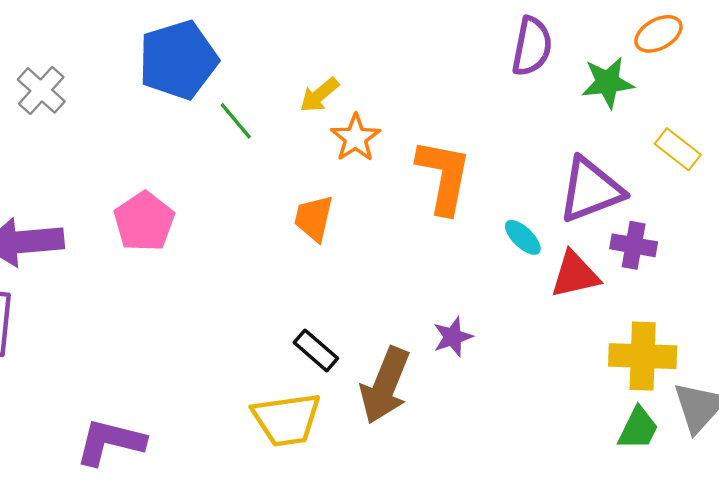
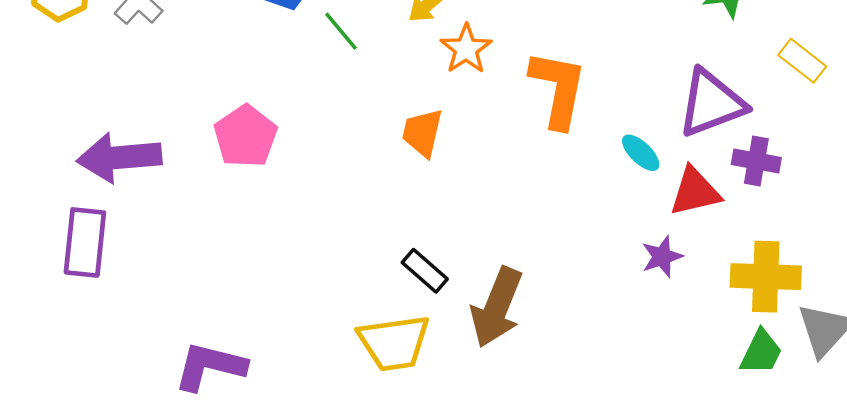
purple star: (453, 337) -> (662, 257), moved

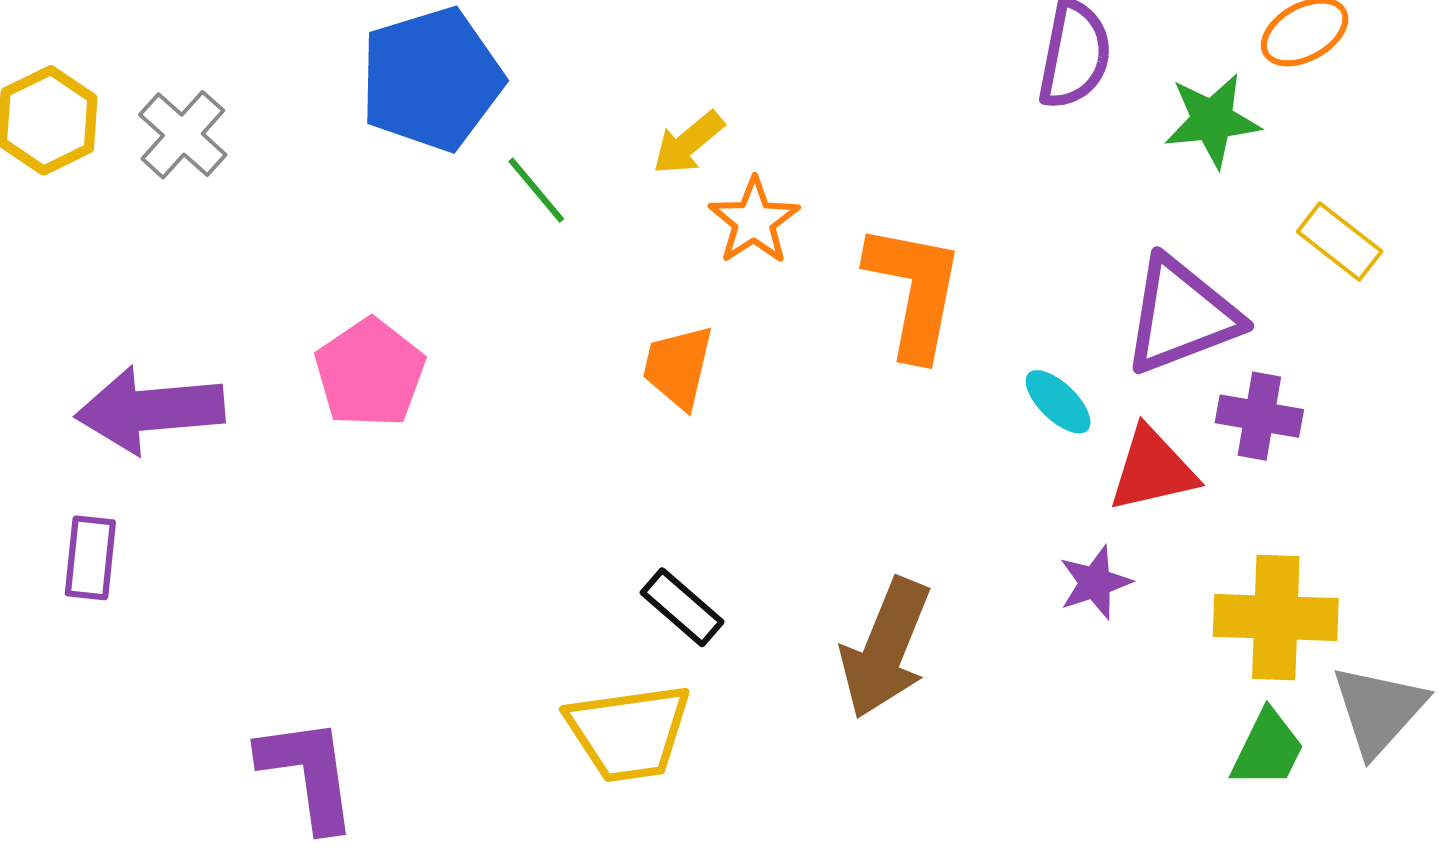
purple rectangle: (85, 242) -> (90, 558), size x0.7
brown arrow: (497, 307) -> (885, 648), moved
purple L-shape: (210, 366) -> (308, 774), turned 68

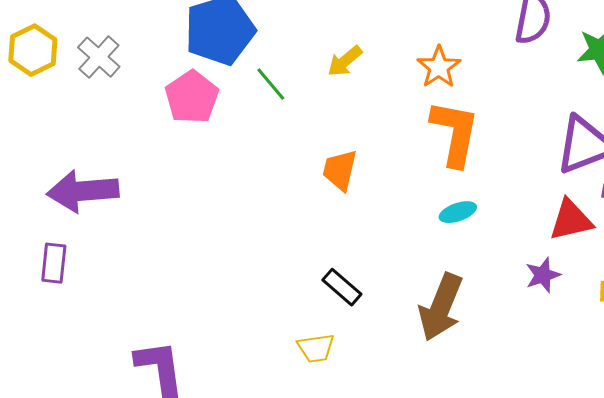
orange star: (754, 221) -> (439, 67), moved
pink pentagon: (370, 373) -> (192, 97), moved
cyan ellipse: (1058, 402) -> (458, 212), moved, turned -63
yellow trapezoid: (629, 733) -> (316, 348), size x0.6

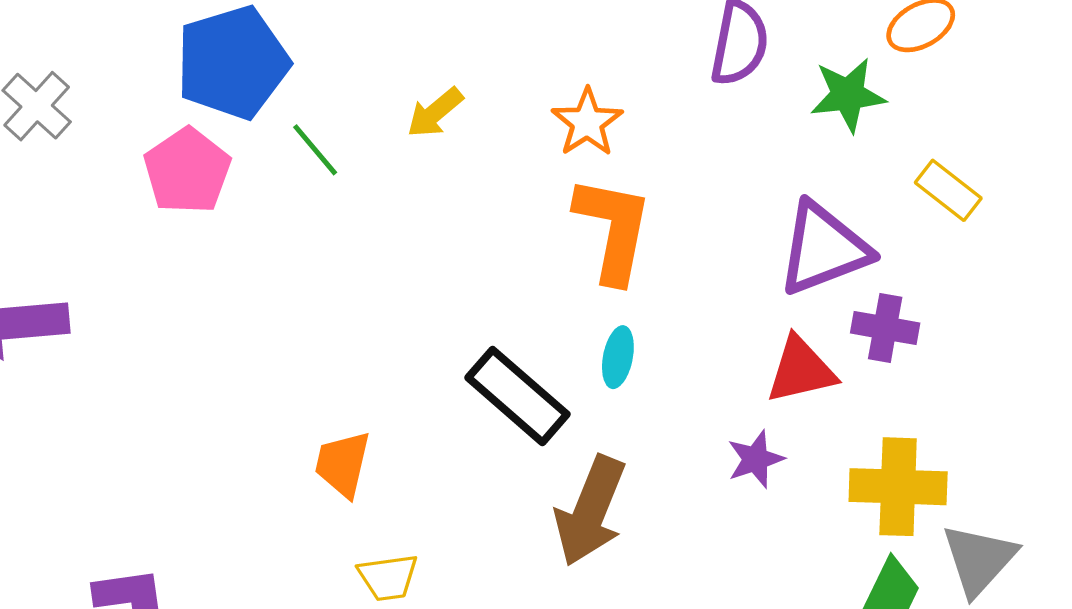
orange trapezoid: (340, 170) -> (343, 464), moved
cyan ellipse: (458, 212) -> (618, 357), turned -60
black rectangle: (342, 287) -> (518, 396), moved, size x1.6

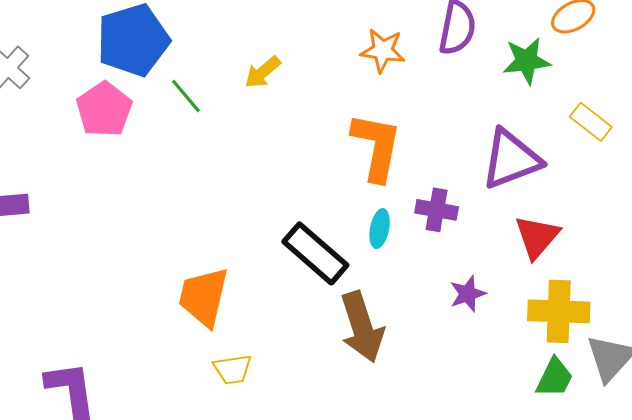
orange star: (587, 122) -> (383, 50), moved, turned -30
purple cross: (885, 328) -> (437, 210), moved
red triangle: (801, 370) -> (537, 237), moved, turned -36
orange trapezoid: (343, 464) -> (204, 297), size x1.4
brown arrow: (590, 511) -> (362, 327), turned -40

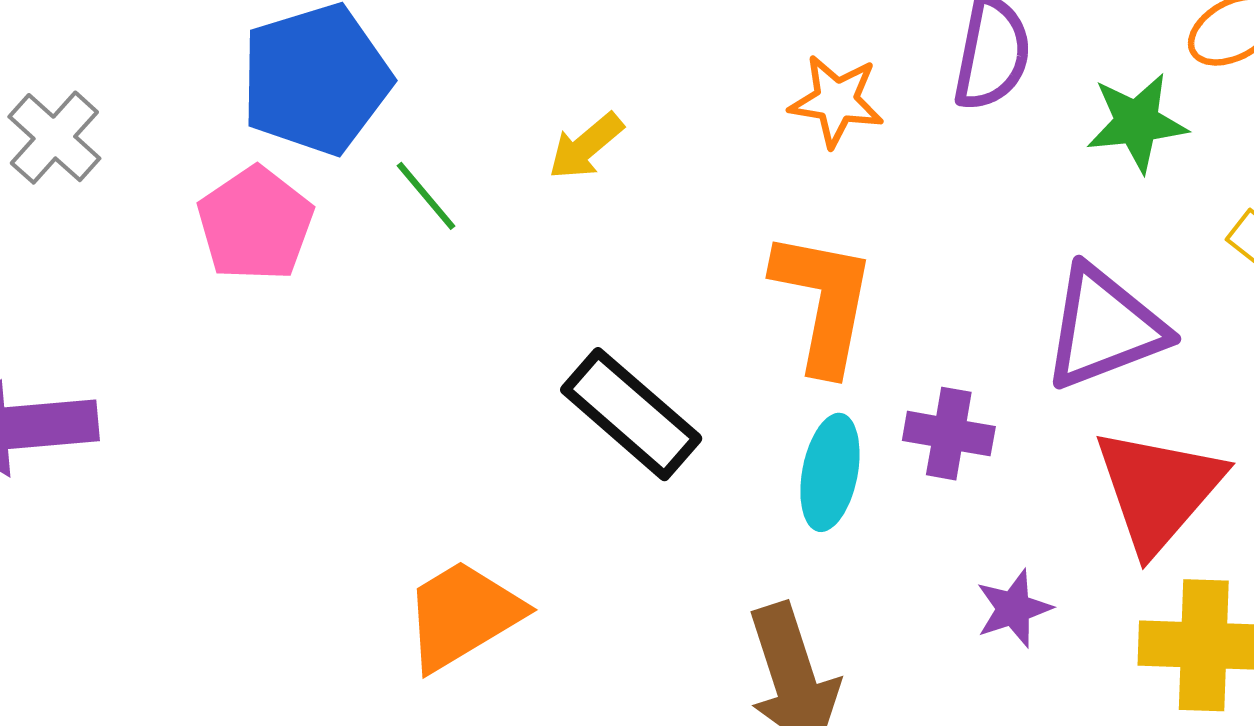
cyan ellipse: (380, 229) -> (830, 472), size x1.4
red triangle: (537, 237) -> (1158, 490), size x1.4
black rectangle: (315, 253) -> (631, 414), moved
orange trapezoid: (204, 297) -> (463, 615), turned 46

